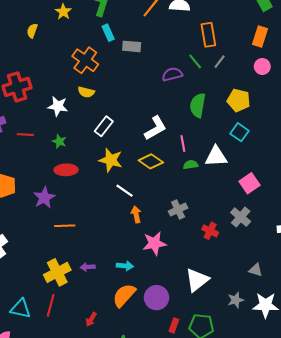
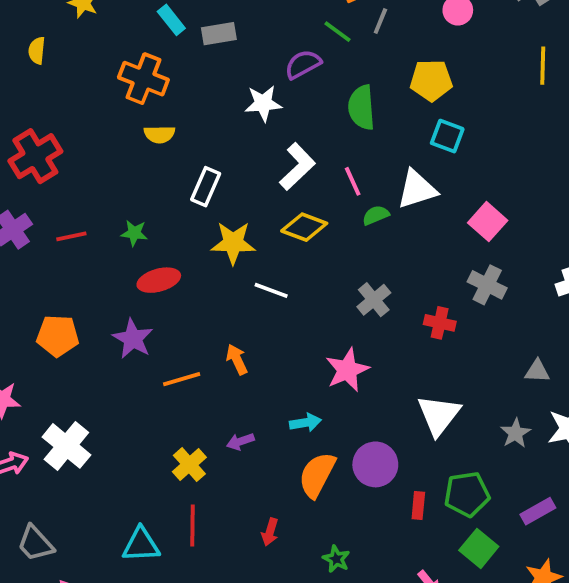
white star: (58, 106) -> (263, 103), moved
orange arrow: (136, 214) -> (237, 359), moved
yellow cross: (57, 272) -> (189, 465), size x0.7

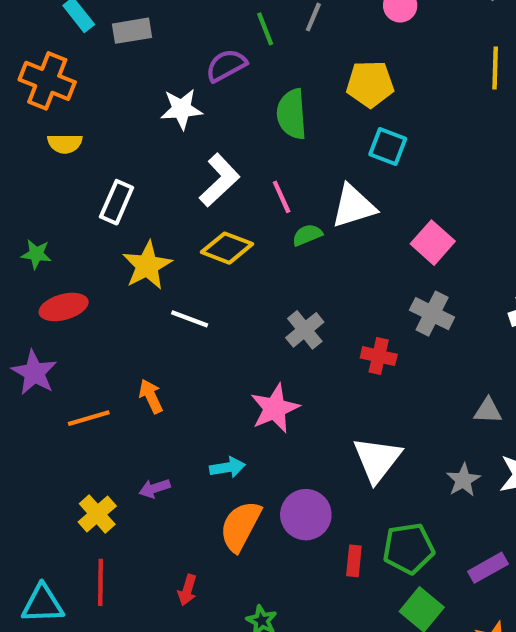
green line: (338, 32) -> (265, 29), turned 32
yellow star: (233, 243) -> (147, 266), turned -30

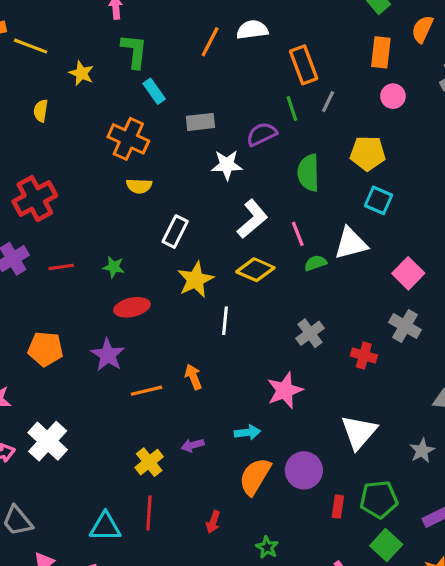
gray rectangle: (132, 31) -> (200, 122), moved
white line: (190, 319) -> (225, 321), turned 72

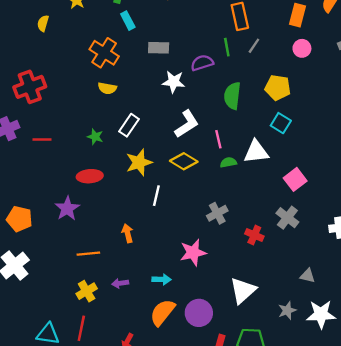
green star: (114, 267) -> (95, 137), moved
orange pentagon: (45, 349) -> (19, 219), moved
orange line: (146, 391) -> (88, 254), moved

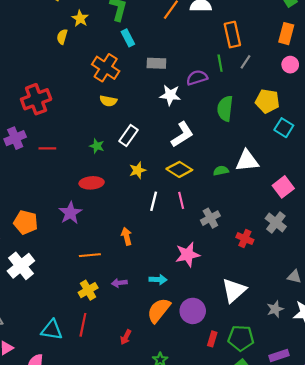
yellow semicircle: (43, 23) -> (62, 37), moved
cyan square: (281, 123) -> (284, 128), moved
pink line: (218, 139) -> (181, 200), moved
yellow star: (139, 162) -> (138, 170), size x0.7

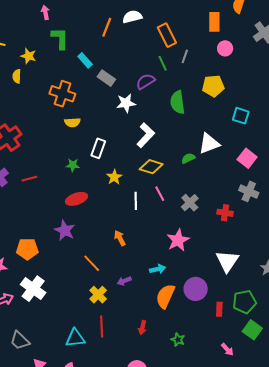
cyan rectangle: (128, 38) -> (85, 60), moved
gray rectangle: (156, 63) -> (106, 78), turned 48
cyan square: (284, 128) -> (241, 116), moved
orange line: (90, 255) -> (92, 263), turned 66

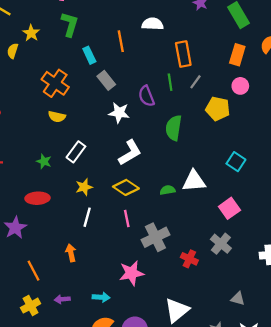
orange line: (107, 27) -> (121, 41), moved, turned -48
purple semicircle: (146, 81) -> (146, 96), turned -96
yellow pentagon: (213, 86) -> (218, 109), moved
white line: (136, 201) -> (87, 217), moved
gray cross: (190, 203) -> (155, 237), size x1.4

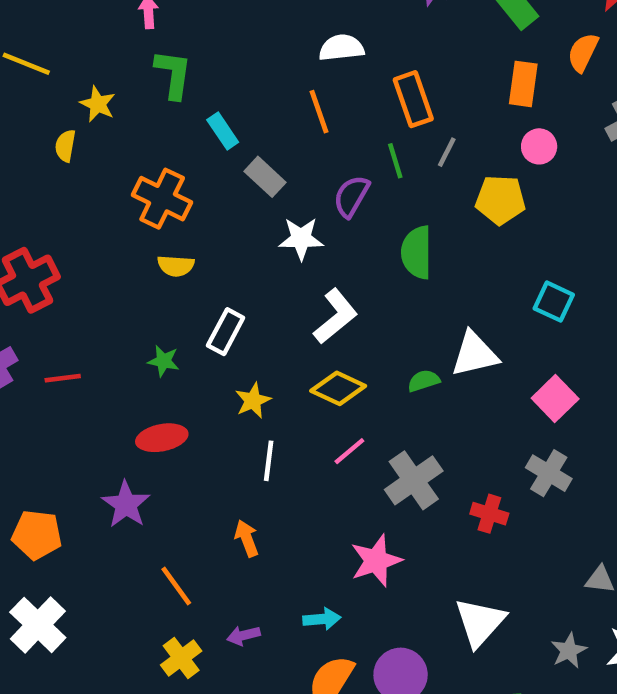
orange line: (121, 41) -> (319, 112), moved
purple semicircle: (146, 96) -> (351, 196), turned 60
pink line: (127, 218) -> (349, 451), turned 70

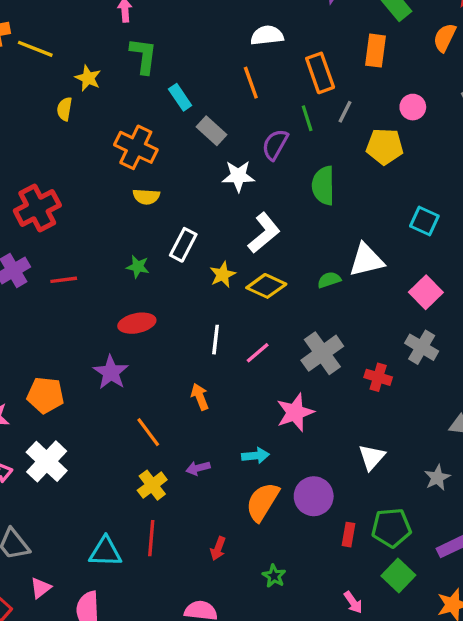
orange rectangle: (523, 84) -> (375, 51), moved
yellow star: (253, 401) -> (223, 275), moved
pink line: (349, 451) -> (258, 353), moved
white triangle: (480, 622) -> (372, 457), size x0.7

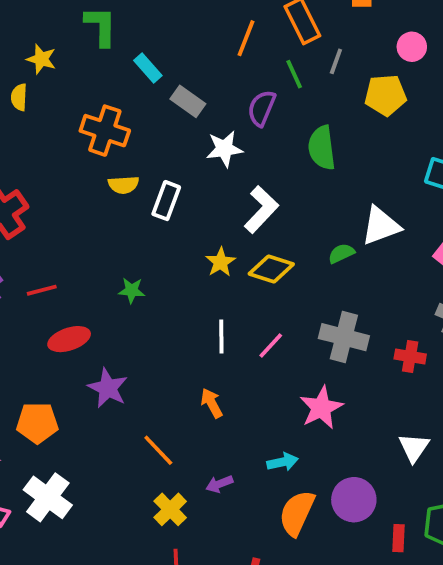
orange line: (251, 83) -> (246, 38), moved, turned 48
white rectangle: (183, 245) -> (166, 201), moved
green star: (138, 267) -> (132, 290), moved
red ellipse: (137, 323) -> (69, 339), moved
gray cross: (322, 353) -> (344, 337), turned -33

